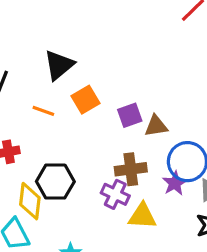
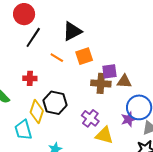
brown cross: (131, 169) -> (101, 83), moved

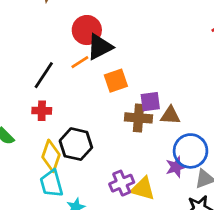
red circle: (24, 14) -> (87, 30), moved
black line: (33, 37) -> (44, 75), moved
orange line: (57, 58) -> (80, 62), moved, turned -64
purple cross: (90, 118) -> (122, 183), moved, turned 30
cyan trapezoid: (23, 130) -> (51, 183), moved

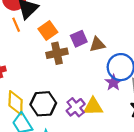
orange line: (80, 62) -> (16, 25), turned -64
brown cross: (138, 118) -> (57, 53), moved
black hexagon: (76, 144) -> (43, 104), moved

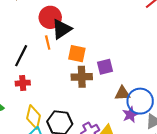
orange square: (48, 31) -> (77, 54), turned 36
brown triangle: (97, 44) -> (122, 93), moved

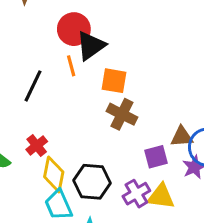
purple square: (105, 67) -> (156, 157), moved
brown cross: (82, 77) -> (122, 114), turned 30
red cross: (23, 83) -> (37, 146), moved, turned -32

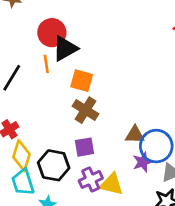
purple square: (156, 157) -> (85, 147), moved

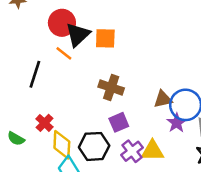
orange line: (46, 64) -> (64, 53), turned -30
orange square: (82, 81) -> (105, 38), moved

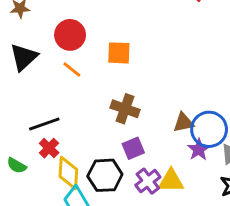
black triangle: (78, 35) -> (24, 57), moved
black line: (35, 74) -> (44, 124), moved, turned 52

